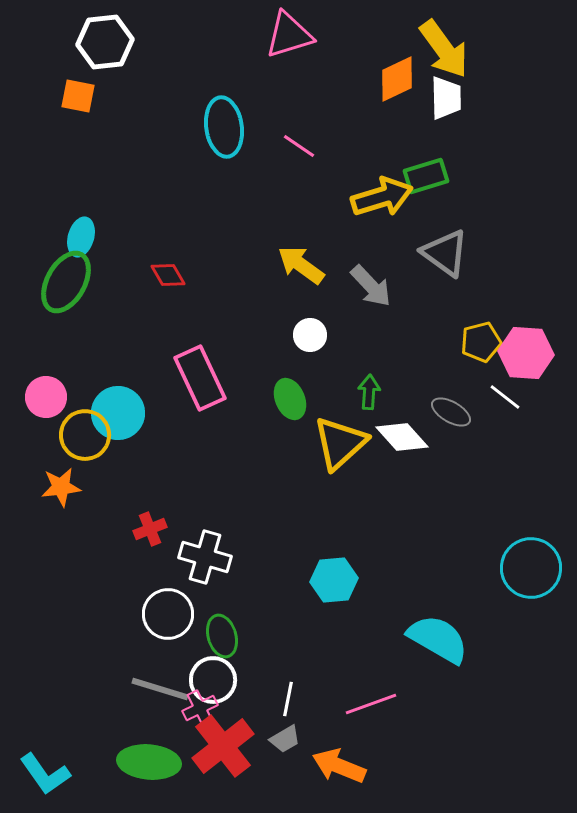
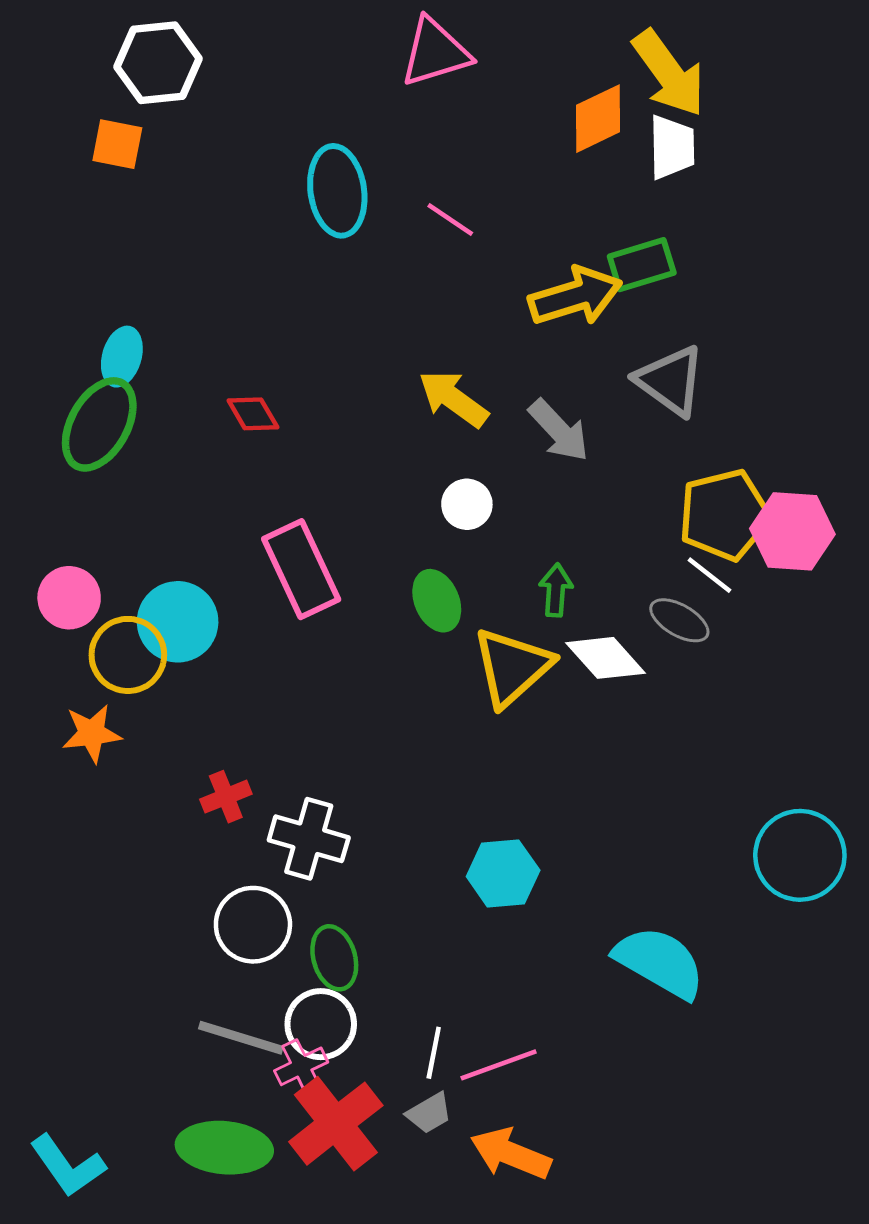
yellow pentagon: (481, 342) -> (725, 515), size x1.5
white line: (505, 397) -> (709, 575), moved
pink line: (371, 704) -> (499, 1065), moved

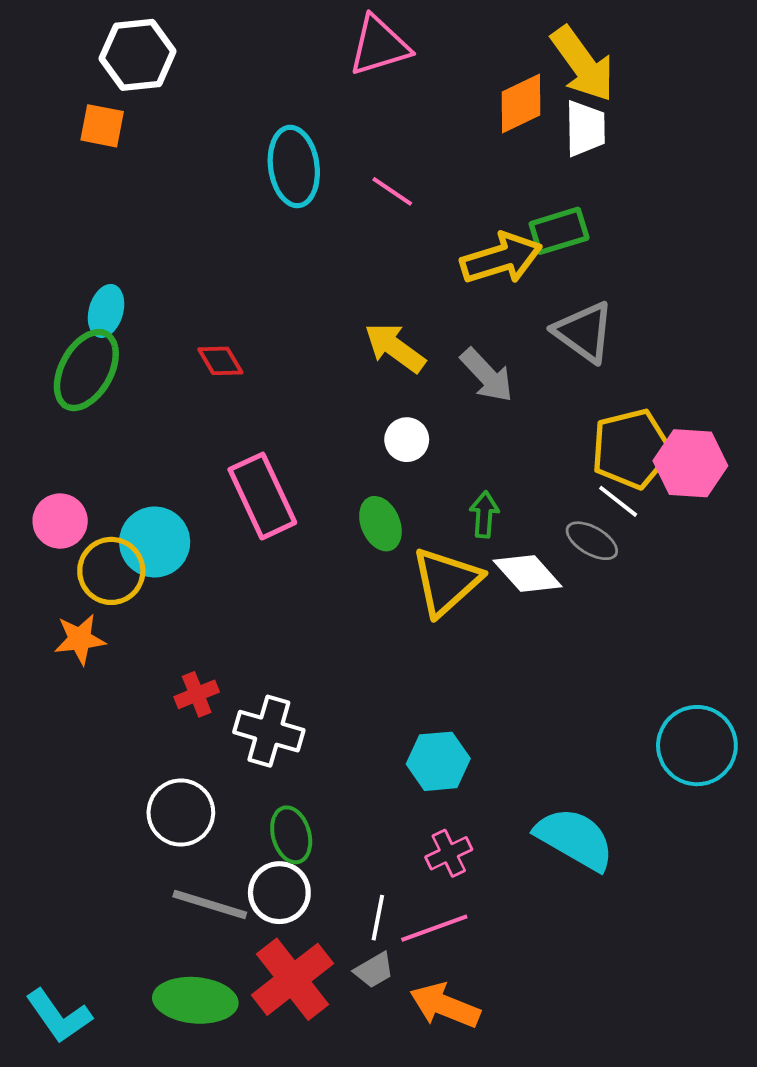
white circle: (253, 925) -> (181, 813), moved
pink cross: (301, 1066) -> (449, 853), moved

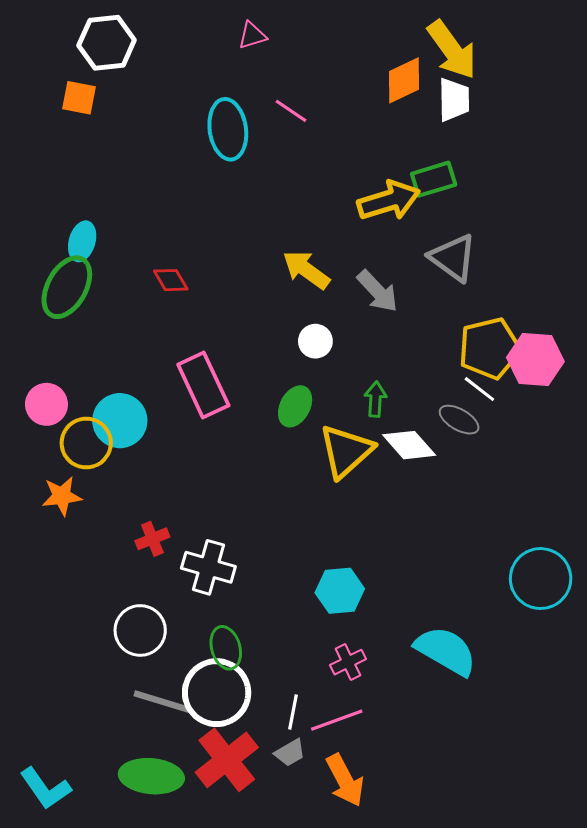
pink triangle: (379, 46) -> (252, 36), moved, size x0.6
pink line: (392, 191) -> (291, 111), moved
green ellipse: (380, 524) -> (295, 406), turned 51
white circle: (279, 893) -> (217, 693), size x1.4
orange arrow: (445, 1006) -> (345, 780), turned -140

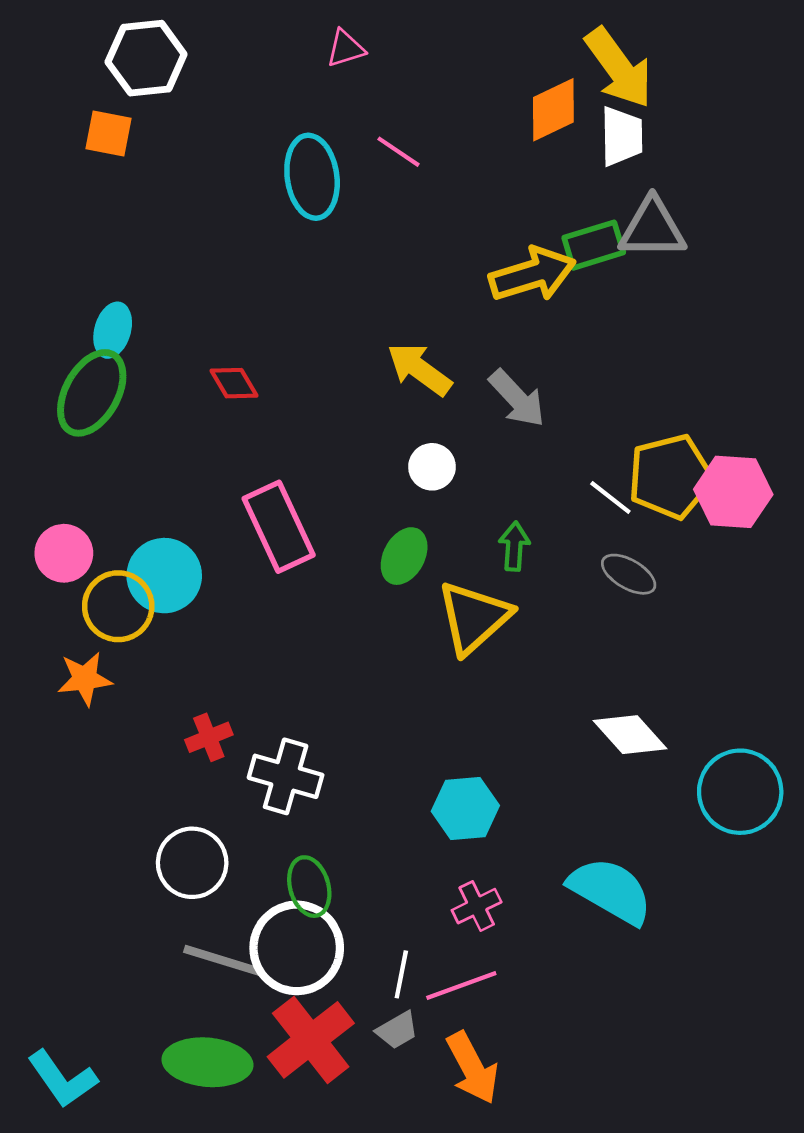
gray triangle: (453, 258) -> (652, 228), moved, turned -36
white line: (479, 389) -> (610, 497), moved
white diamond: (409, 445) -> (630, 735), moved

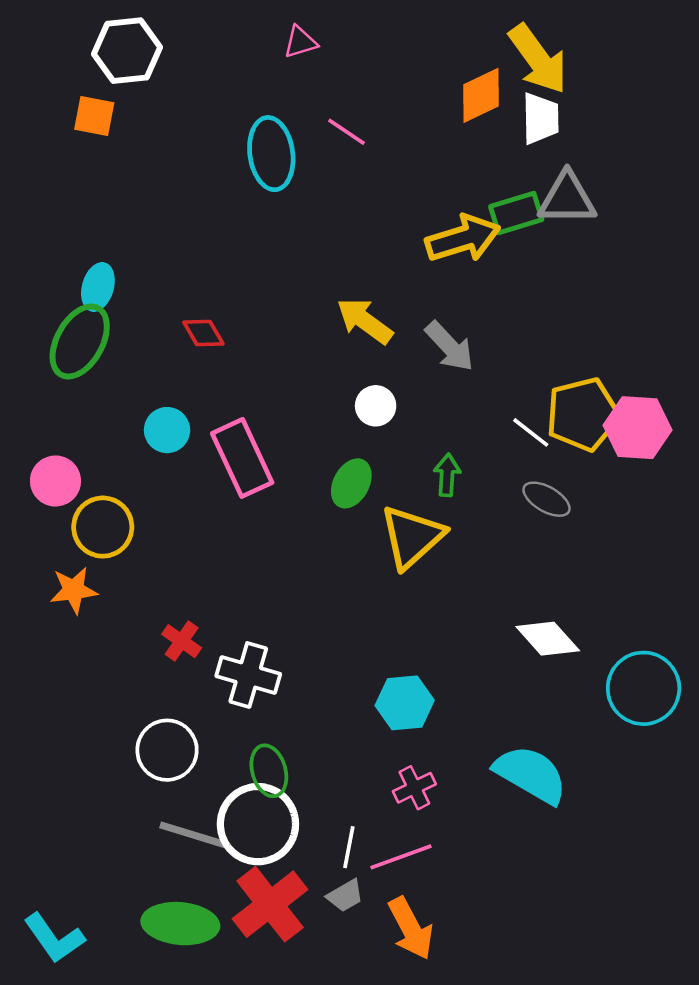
cyan circle: (164, 576) -> (167, 430), moved, size x0.7
red cross: (209, 737) -> (182, 641), turned -33

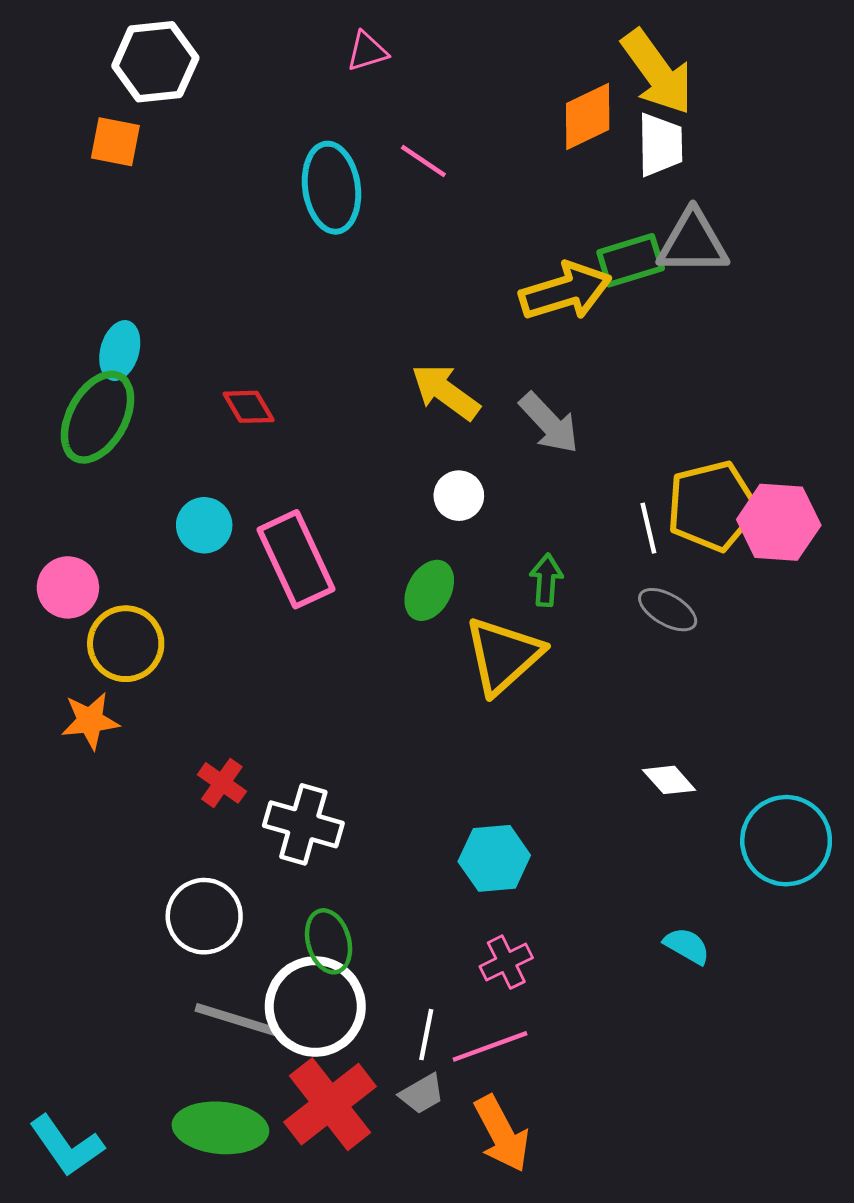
white line: (531, 432) -> (648, 528), turned 39
white diamond: (548, 639) -> (669, 780), size x0.7
cyan semicircle: (531, 774) -> (687, 946), moved, size x0.5

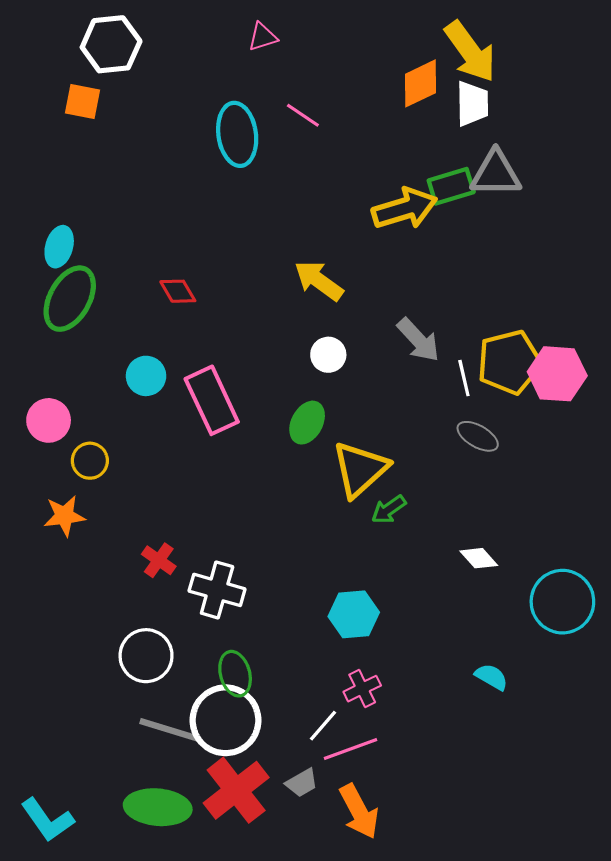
cyan ellipse: (120, 351) -> (59, 247), moved
gray arrow: (549, 423) -> (418, 340), moved
green arrow: (546, 580) -> (389, 509), moved, turned -129
yellow circle: (126, 644) -> (90, 461), size x0.7
white line: (426, 1035) -> (323, 726), moved, turned 30

